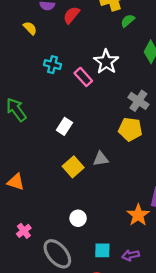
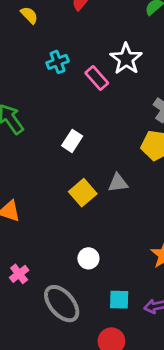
cyan cross: (52, 65) -> (58, 62), turned -35

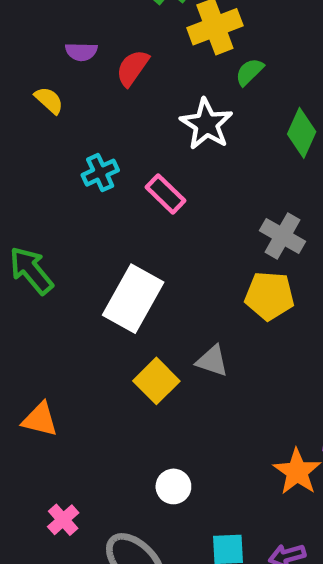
white star: (126, 59) -> (206, 124), moved
white rectangle: (72, 141) -> (133, 299), size x1.8
gray triangle: (118, 183) -> (212, 361), turned 30

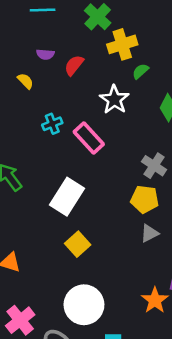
pink rectangle: (165, 194) -> (89, 138), size x1.4
gray triangle: (212, 361) -> (149, 233), moved, turned -48
white circle: (173, 486) -> (84, 305), size x2.0
pink cross: (63, 520) -> (20, 320), size x1.6

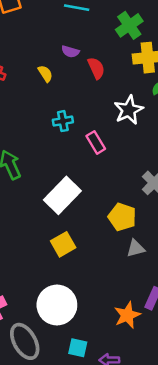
red semicircle: (74, 65) -> (96, 68), turned 105
pink rectangle: (89, 138) -> (96, 142), size x0.7
yellow pentagon: (145, 199) -> (122, 217), moved

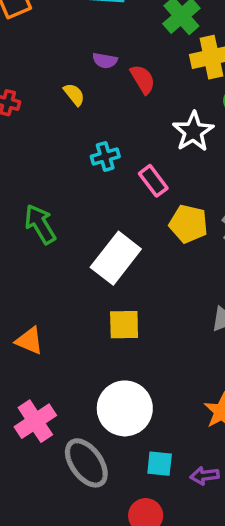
yellow pentagon: (122, 217) -> (188, 224), moved
yellow square: (63, 244) -> (124, 325), turned 35

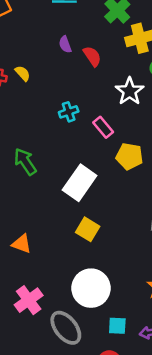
purple semicircle: (105, 61) -> (65, 44), turned 63
yellow semicircle: (74, 94) -> (23, 73), moved
yellow square: (124, 325) -> (88, 229), turned 35

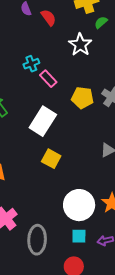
pink rectangle: (103, 127) -> (48, 79), moved
white circle: (91, 288) -> (79, 205), moved
gray ellipse: (66, 328) -> (37, 240), turned 44

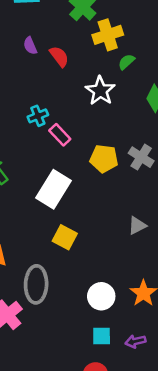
white circle: (79, 205) -> (101, 296), size x0.7
gray ellipse: (37, 240) -> (36, 284), moved

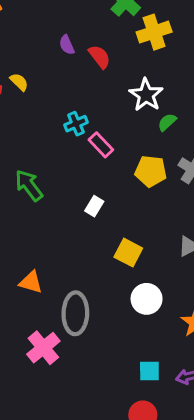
green semicircle: (126, 62) -> (167, 122), moved
white rectangle: (54, 189) -> (94, 206), size x0.5
yellow square: (65, 237) -> (128, 253), moved
white circle: (101, 296) -> (147, 299), moved

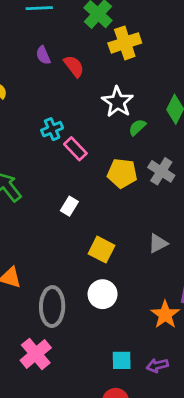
white circle: (147, 299) -> (103, 294), moved
pink cross: (43, 348) -> (36, 354), moved

